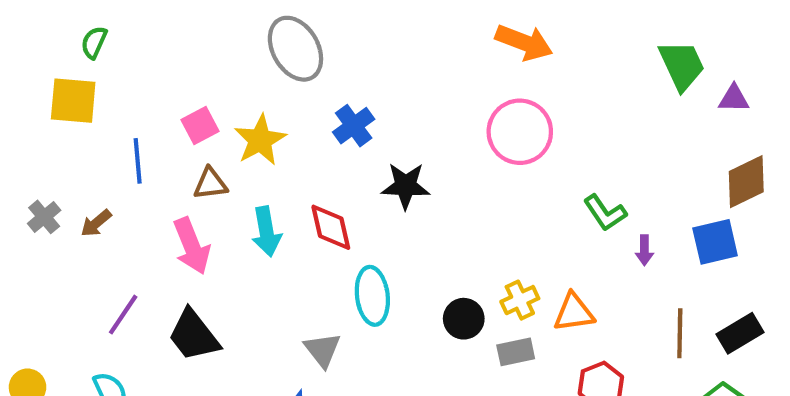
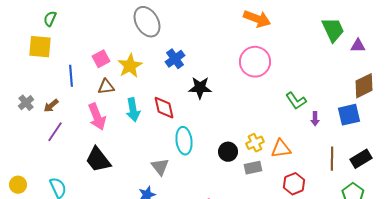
purple line: (123, 315) -> (55, 132), moved

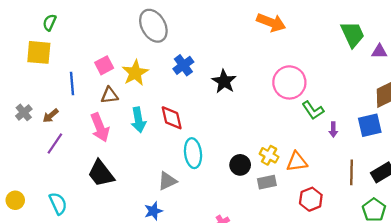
pink circle: (255, 62) -> (289, 82), moved
black star: (200, 88) -> (224, 81), moved, turned 30
yellow cross: (255, 143) -> (269, 155), turned -36
gray triangle: (160, 167) -> (167, 181), turned 42

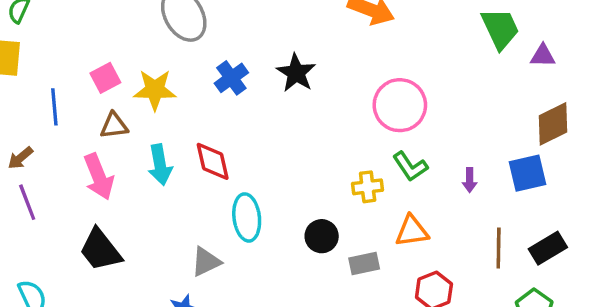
yellow star: (135, 73) -> (155, 90), turned 30
black star: (224, 81) -> (296, 73), moved
green L-shape: (313, 110) -> (410, 166), moved
purple line: (55, 143) -> (27, 202), turned -55
yellow cross: (269, 155) -> (368, 187), moved, turned -36

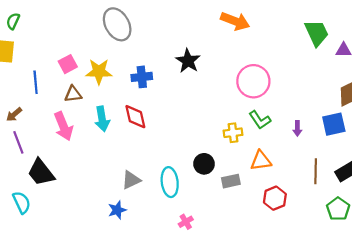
blue cross: (231, 78) -> (142, 77), moved, turned 30
cyan ellipse: (247, 217) -> (170, 182), moved
black trapezoid: (100, 250) -> (41, 172), moved

